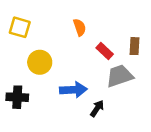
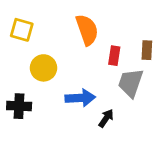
orange semicircle: (80, 27) -> (87, 30), size x1.6
red rectangle: (105, 51) -> (114, 56), turned 56
gray trapezoid: (120, 76) -> (131, 83), turned -52

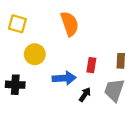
brown rectangle: (147, 50) -> (121, 61), moved
red rectangle: (114, 56) -> (91, 65), moved
gray trapezoid: (131, 83) -> (114, 90), moved

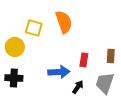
yellow square: (17, 24) -> (34, 28), moved
yellow circle: (35, 54) -> (15, 47), moved

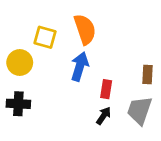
red rectangle: (84, 60) -> (106, 89), moved
blue arrow: (59, 72) -> (80, 67), moved, turned -70

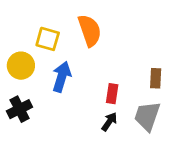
blue arrow: (80, 67) -> (62, 77), moved
black cross: (18, 104) -> (20, 109), turned -30

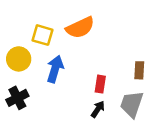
orange semicircle: (90, 31) -> (80, 28), turned 84

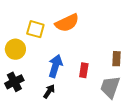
blue arrow: (55, 69) -> (55, 66), moved
black arrow: (98, 109) -> (49, 91), moved

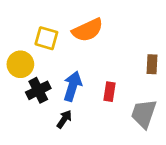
brown rectangle: (116, 59) -> (152, 64), moved
black cross: (14, 82) -> (38, 90), moved

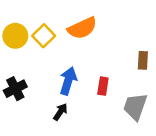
yellow square: (46, 38) -> (44, 36), turned 30
yellow circle: (20, 64) -> (15, 36), moved
black cross: (38, 90) -> (15, 89), moved

